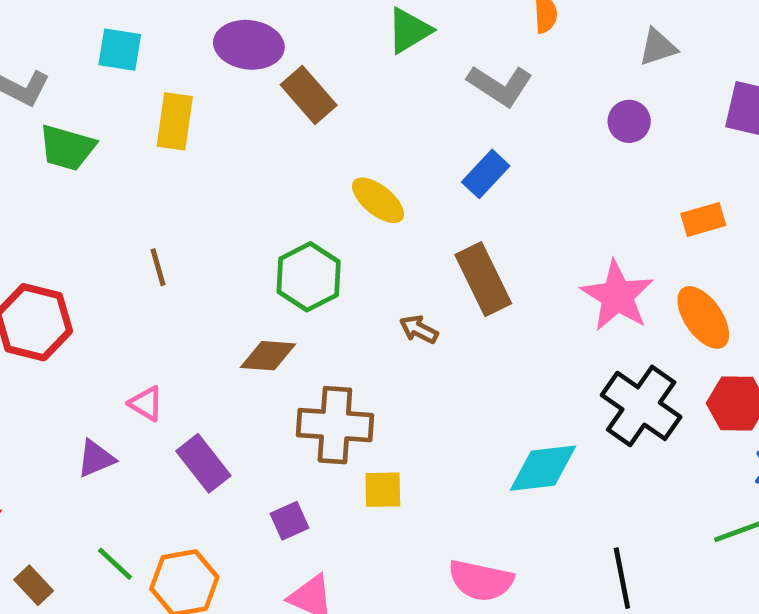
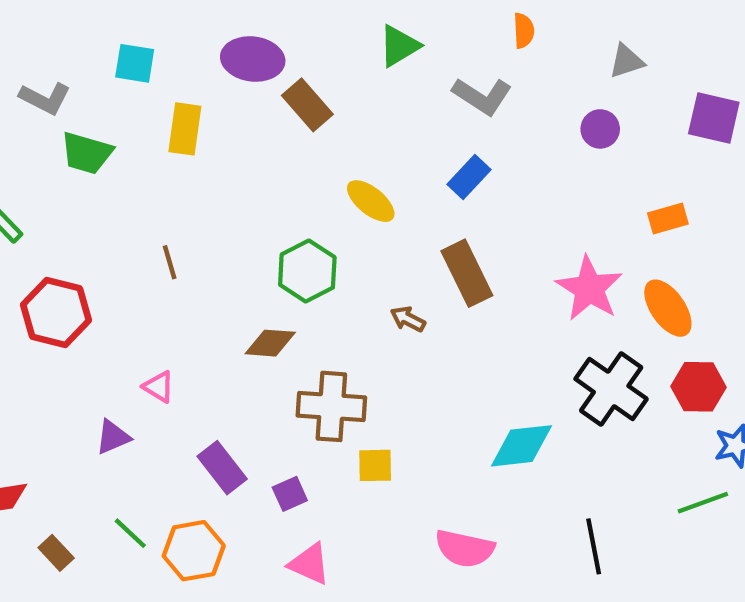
purple rectangle: (203, 463) -> (222, 468), moved

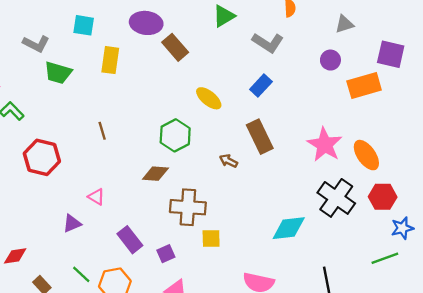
orange rectangle: (668, 219) -> (364, 86), moved, size x1.6

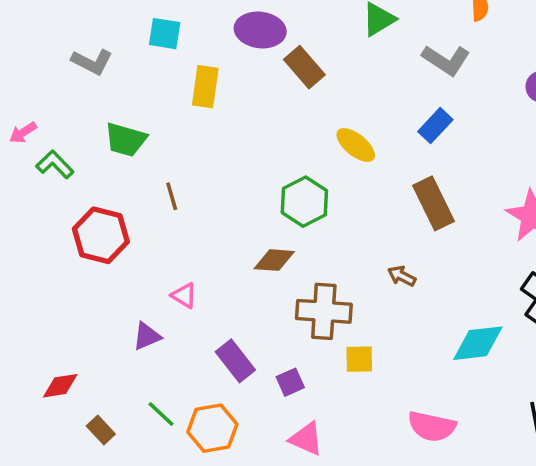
green trapezoid: (58, 73) -> (126, 140), moved
brown line: (102, 131) -> (172, 196), moved
brown arrow: (228, 161) -> (402, 276), moved

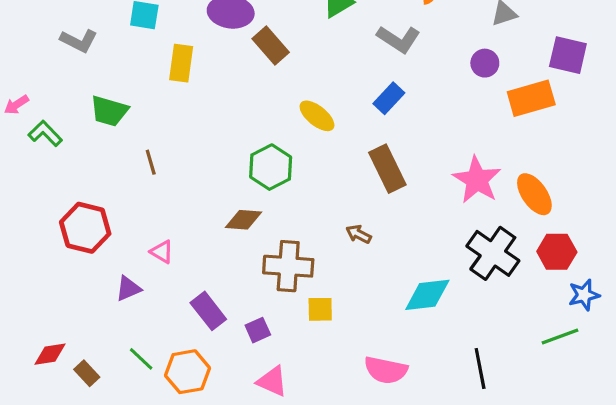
red hexagon: (101, 235) -> (85, 228), moved
red diamond: (60, 386) -> (50, 354), moved

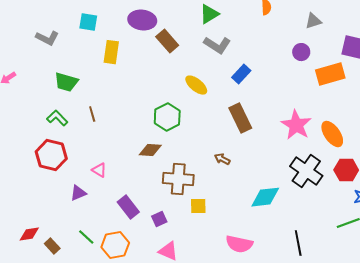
gray L-shape: (399, 39) -> (217, 45), moved
green L-shape: (45, 133) -> (57, 118), moved

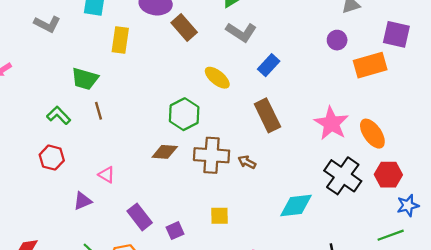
green trapezoid: (66, 82) -> (85, 79), moved
red hexagon: (51, 155) -> (52, 158), size x0.7
brown cross: (178, 179) -> (212, 155), moved

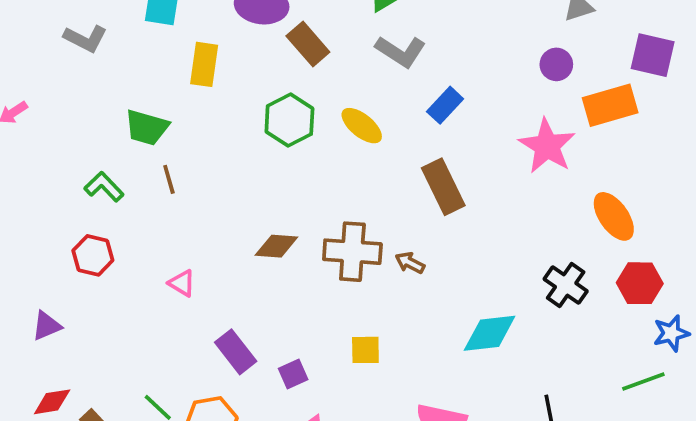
green hexagon: (184, 114) -> (289, 120), moved
pink star: (331, 123) -> (547, 146), moved
black cross: (343, 176) -> (566, 285), size x0.7
purple triangle: (83, 201) -> (47, 326), moved

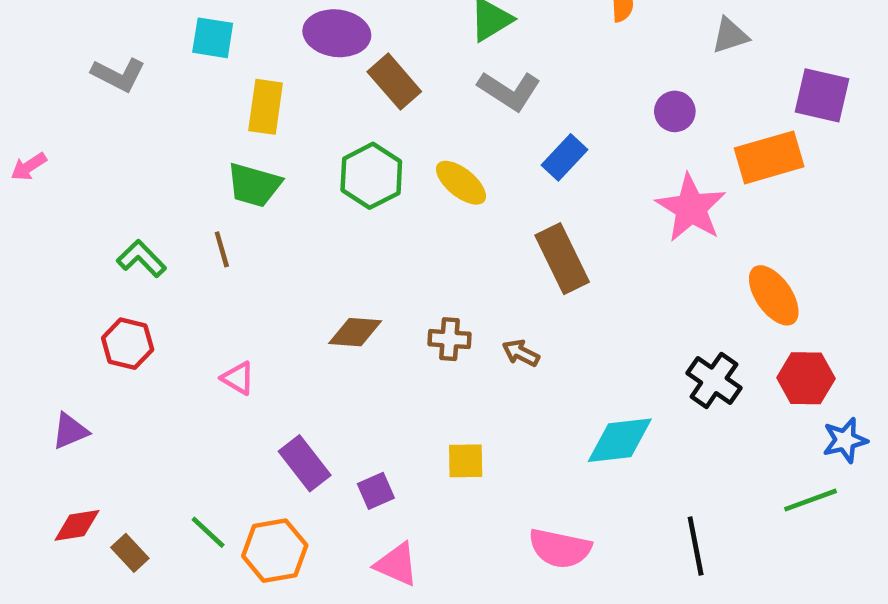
purple circle: (556, 64) -> (675, 111), moved
green trapezoid: (147, 127) -> (254, 185), moved
brown cross: (352, 252) -> (449, 339), size x0.6

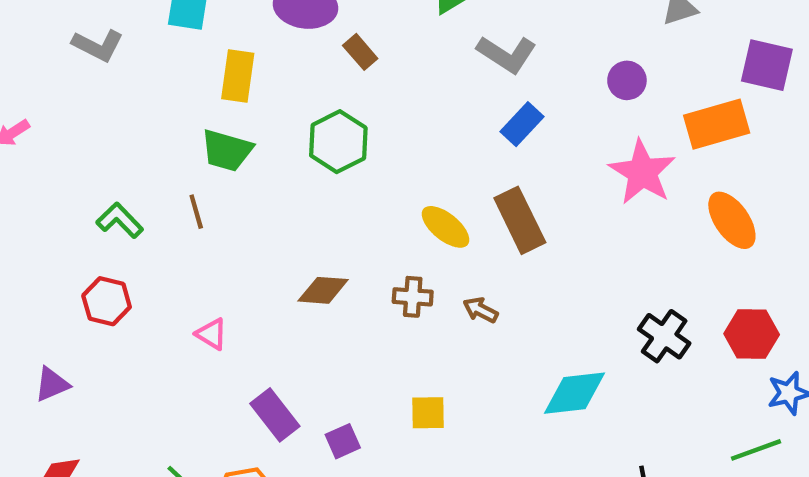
brown rectangle: (394, 82) -> (360, 52), size x0.7
gray L-shape: (509, 91) -> (507, 54), moved
yellow ellipse: (461, 183) -> (445, 227), moved
orange ellipse: (774, 295) -> (732, 220), moved

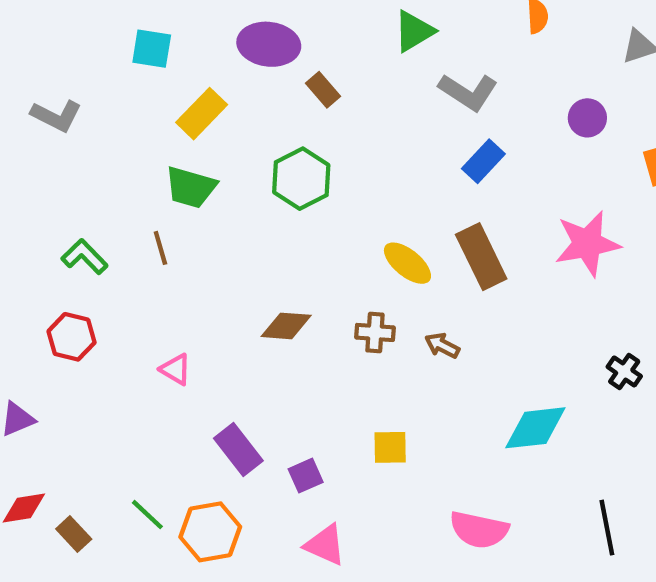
gray L-shape: (98, 45) -> (56, 116), moved
yellow rectangle: (238, 76) -> (202, 114), turned 36
pink star: (642, 172) -> (587, 244), moved, turned 30
black cross: (664, 336) -> (624, 371), size x0.7

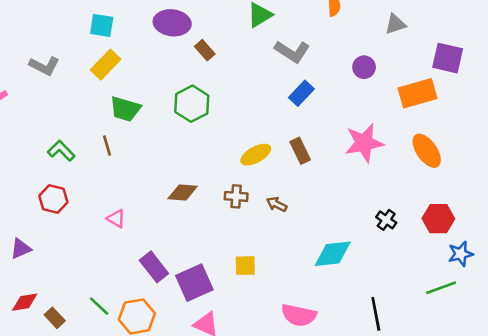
yellow rectangle: (202, 114) -> (106, 65), moved
brown rectangle: (481, 257) -> (300, 151), size x0.7
yellow ellipse: (407, 263) -> (256, 155), turned -68
purple square: (306, 476) -> (194, 283), size x1.8

